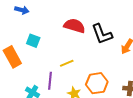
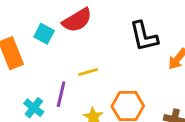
red semicircle: (75, 26) -> (77, 20), moved, turned 125

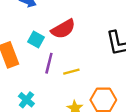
purple line: (61, 94) -> (49, 63), moved

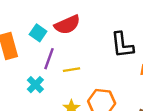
cyan cross: (26, 100) -> (35, 85), moved

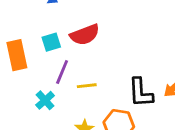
cyan square: (38, 33) -> (51, 42), turned 35
black L-shape: (122, 45) -> (141, 93), moved

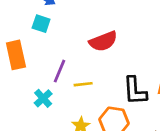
red semicircle: (85, 35) -> (103, 41), moved
cyan square: (51, 42) -> (41, 24), moved, turned 36

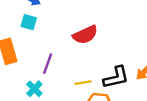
yellow line: (83, 84) -> (83, 83), moved
black L-shape: (135, 91) -> (116, 77), turned -96

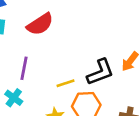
red semicircle: (85, 35) -> (40, 24), moved

